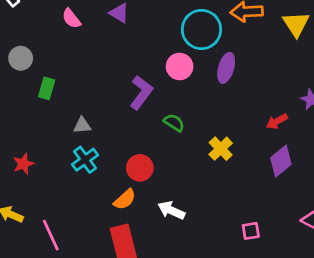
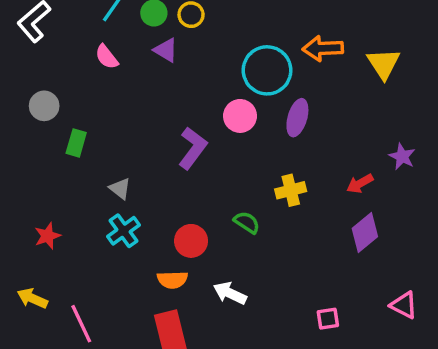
green semicircle: (174, 123) -> (247, 222), moved
gray triangle: (82, 125) -> (120, 189), turned 42
yellow cross: (221, 149) -> (291, 190), moved, turned 30
orange semicircle: (125, 199) -> (172, 280), turned 40

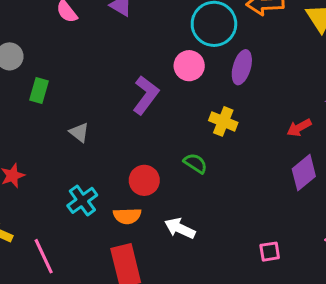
yellow cross: (291, 190) -> (223, 121), moved, turned 36
cyan cross: (123, 231) -> (82, 200), moved

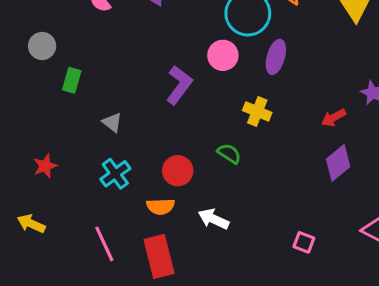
cyan cross: (82, 200) -> (115, 174), moved
pink square: (270, 252) -> (304, 242), turned 30
pink line: (44, 256) -> (104, 244), moved

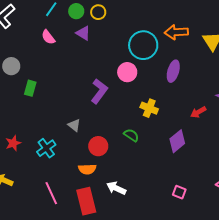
purple ellipse: (276, 57) -> (173, 71), moved
gray triangle: (112, 122) -> (74, 125), moved
purple diamond: (338, 163) -> (177, 141), moved
cyan cross: (115, 174) -> (46, 148), moved
white arrow: (214, 219) -> (116, 188), moved

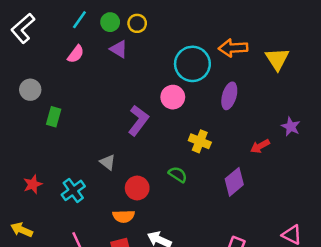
pink semicircle: (48, 37) -> (76, 54), turned -105

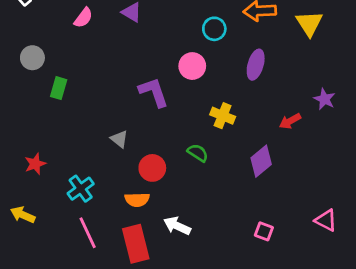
cyan circle: (192, 64) -> (214, 29), size x0.6
purple L-shape: (138, 120) -> (154, 92), turned -56
cyan cross: (73, 190) -> (81, 189), moved

